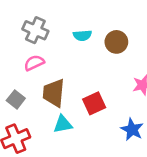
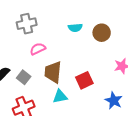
gray cross: (35, 30) -> (27, 24), moved, turned -36

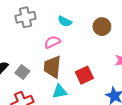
cyan semicircle: (75, 28) -> (65, 21), moved, turned 32
pink semicircle: (38, 49) -> (52, 42), moved

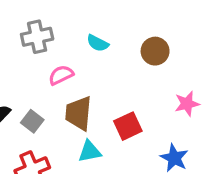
pink semicircle: (52, 42) -> (61, 75), moved

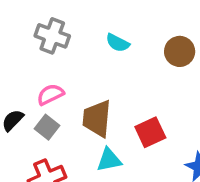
gray cross: (37, 37) -> (52, 36), turned 32
pink semicircle: (61, 75) -> (50, 94), moved

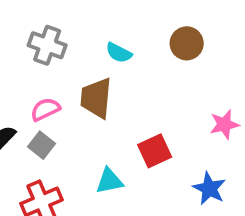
brown circle: (180, 51) -> (187, 43), moved
brown trapezoid: (97, 119) -> (96, 98), moved

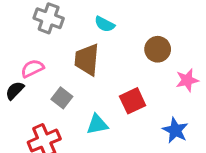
brown circle: (187, 43) -> (158, 49), moved
pink semicircle: (45, 109) -> (32, 68), moved
gray square: (41, 145) -> (62, 98), moved

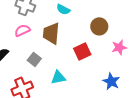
pink semicircle: (32, 68) -> (22, 30), moved
red square: (133, 101) -> (82, 51), moved

